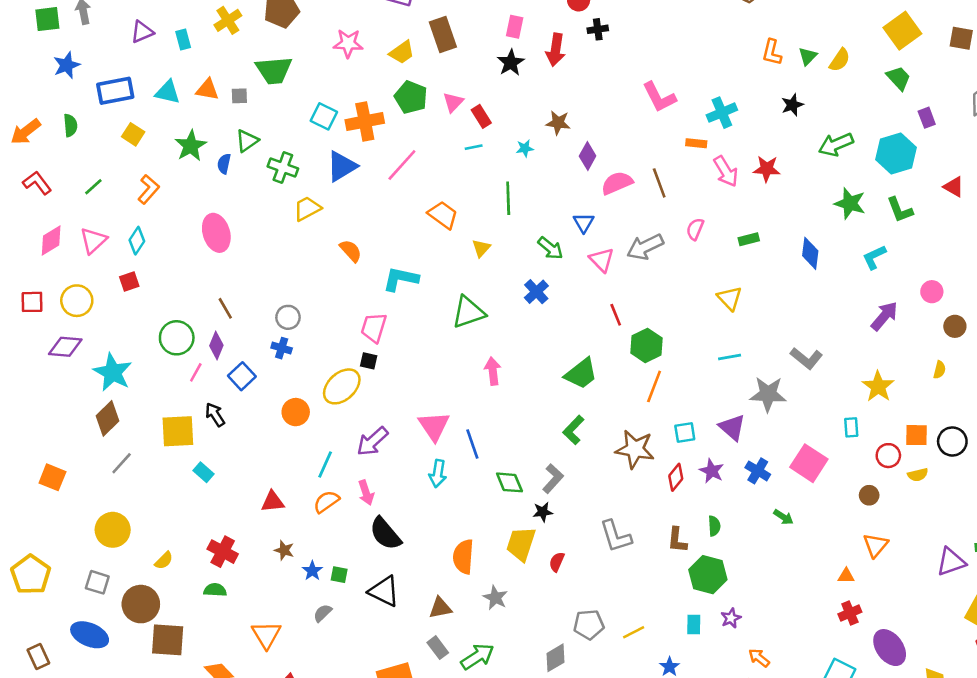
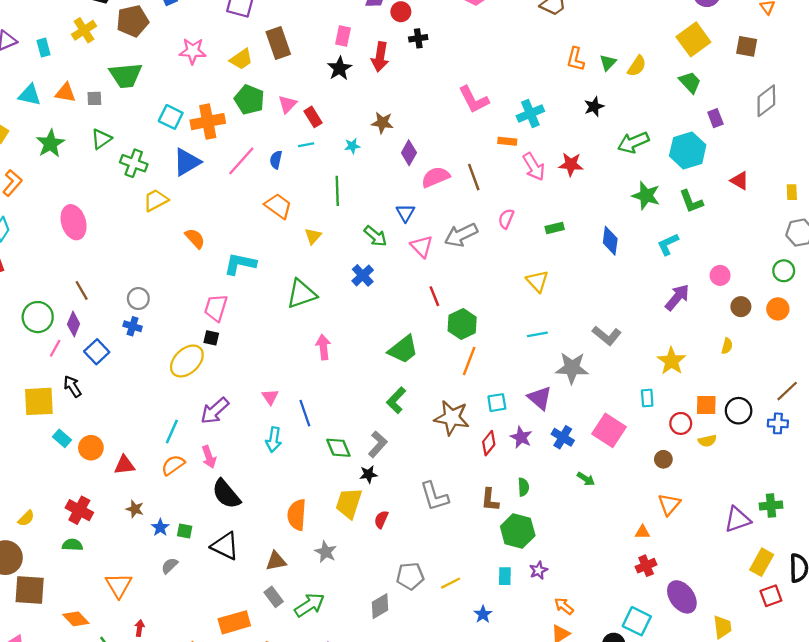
blue semicircle: (224, 164) -> (276, 160), moved
orange circle: (296, 412) -> (91, 448), moved
pink triangle: (434, 426) -> (270, 397), size x0.6

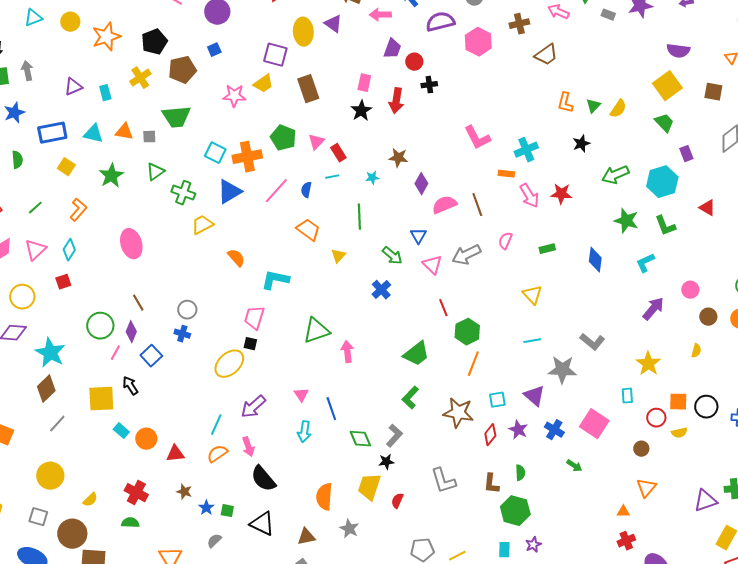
yellow trapezoid: (241, 59) -> (263, 84), moved
green triangle: (301, 294) -> (316, 331), moved

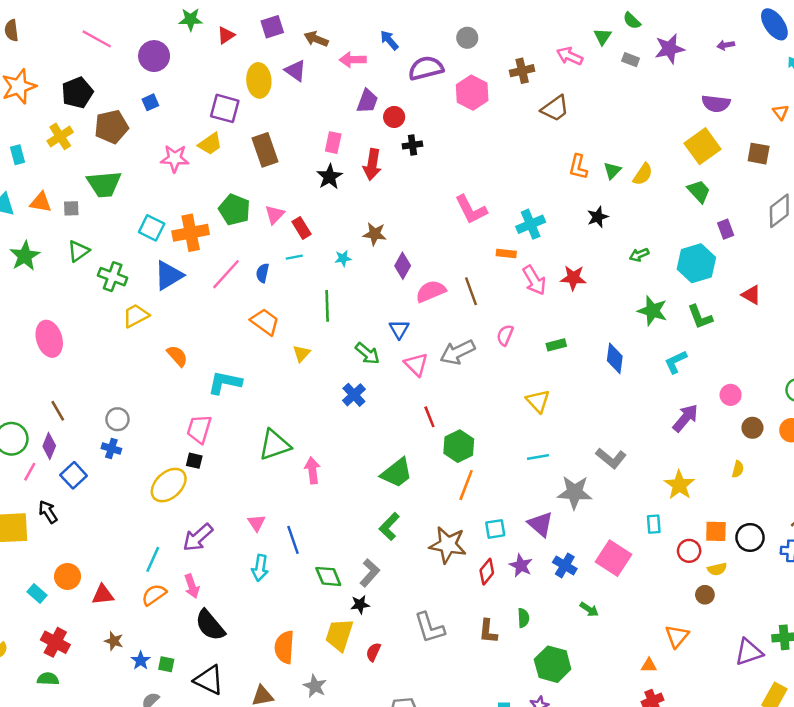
green arrow: (615, 175) -> (639, 255), size x0.6
cyan rectangle: (121, 431) -> (37, 594), moved
brown circle: (641, 449) -> (705, 595), moved
green hexagon: (515, 511) -> (553, 664), moved

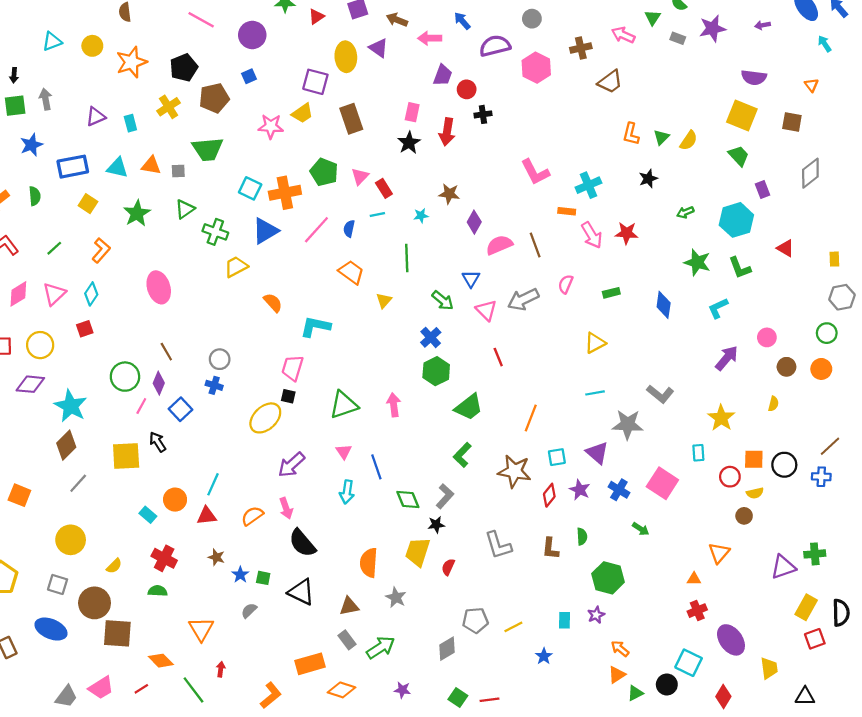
yellow square: (702, 146) -> (742, 115), turned -32
yellow triangle: (538, 401) -> (595, 343), turned 45
green triangle: (275, 445) -> (344, 405), moved
green hexagon: (459, 446) -> (436, 371), moved
cyan line: (153, 559) -> (213, 484), moved

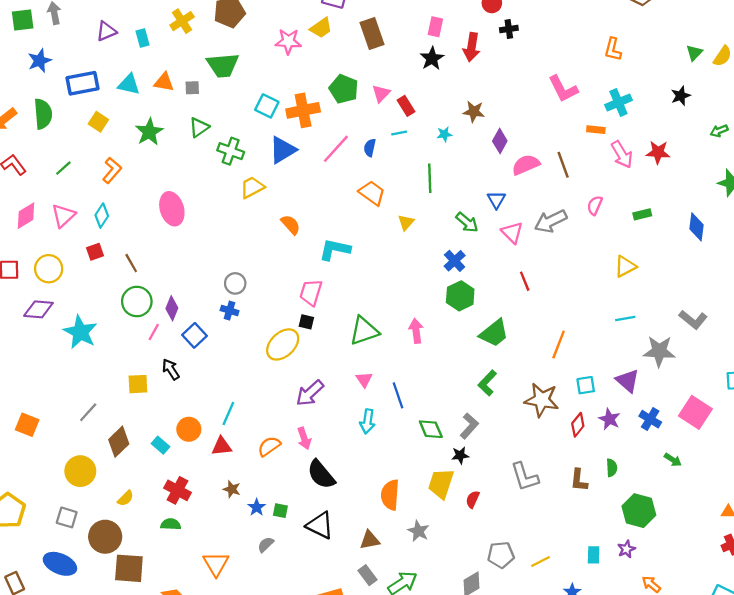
orange L-shape: (631, 134) -> (613, 49), moved
green semicircle: (35, 196) -> (43, 114), size x1.5
brown line: (166, 352) -> (131, 263), moved
brown diamond: (66, 445) -> (119, 442), moved
yellow square: (126, 456) -> (138, 384), size x0.7

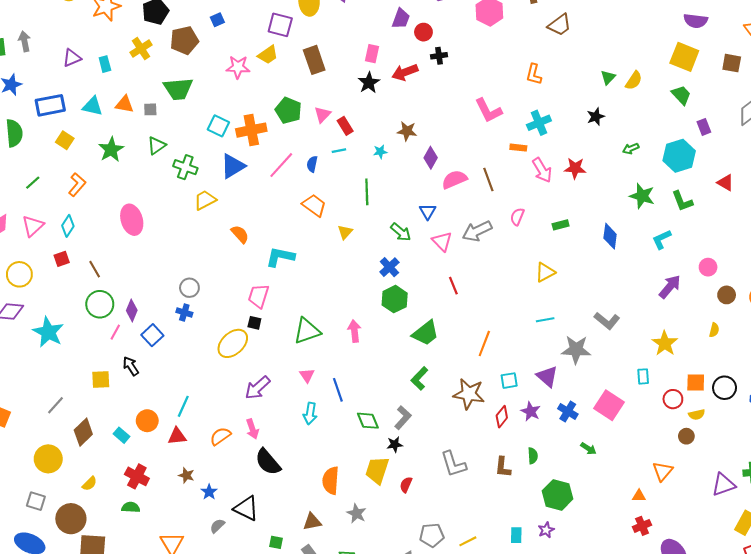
red arrow: (471, 47) -> (405, 72), turned 60
green square: (280, 511) -> (276, 542), moved
black triangle: (320, 525) -> (246, 508), moved

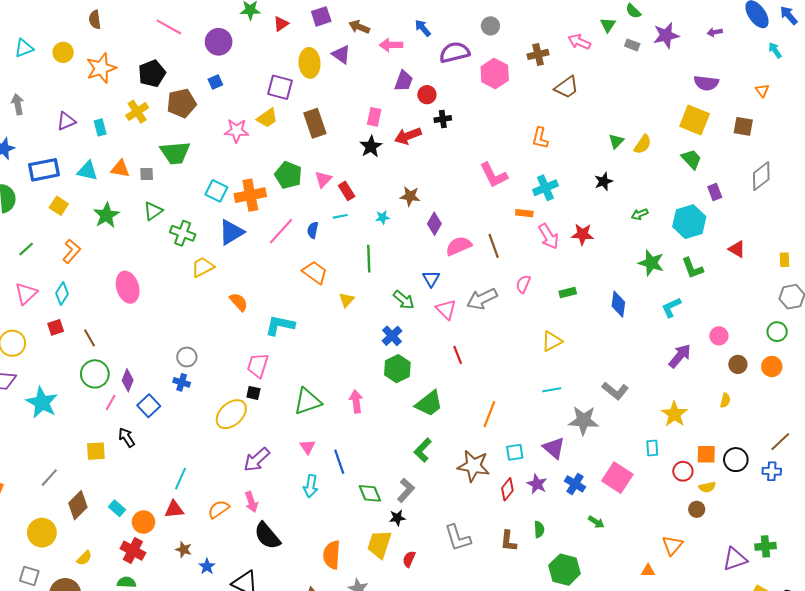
orange circle: (147, 421) -> (143, 522), moved

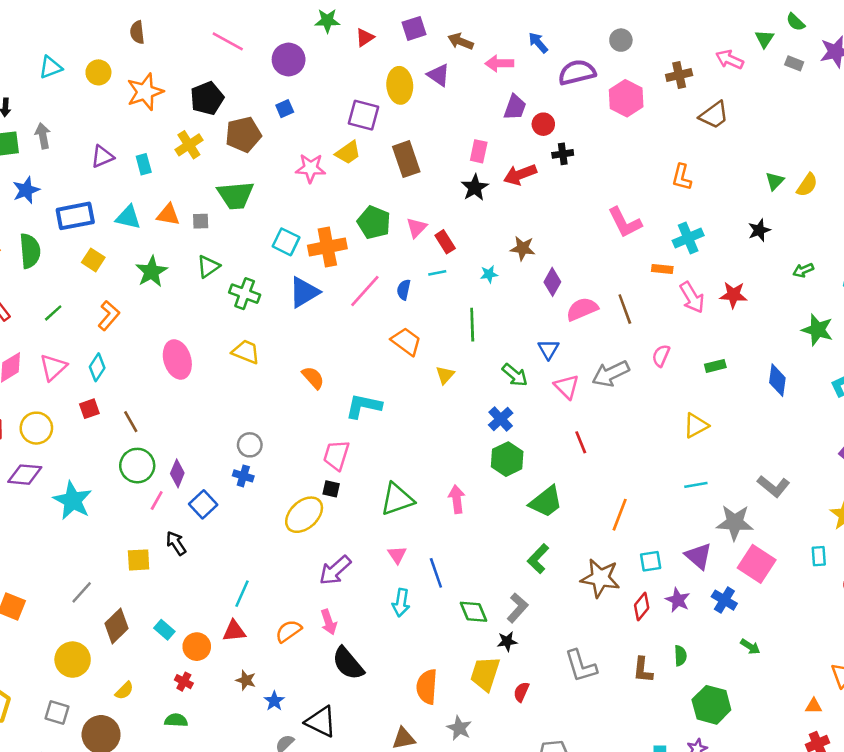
yellow trapezoid: (203, 267) -> (246, 352), moved, turned 50
pink square: (617, 478) -> (757, 564), moved
red cross: (133, 551) -> (184, 682), size x0.6

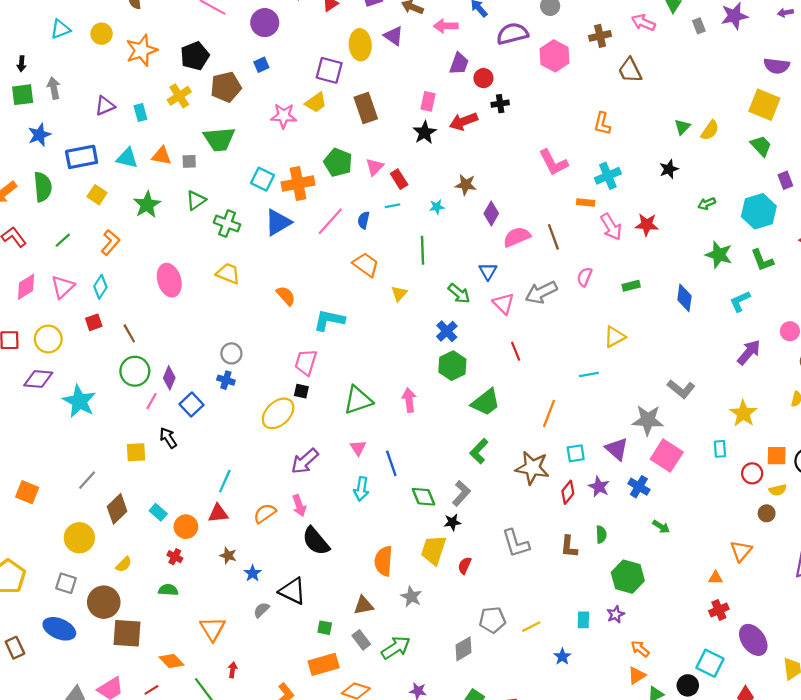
gray rectangle: (794, 63) -> (699, 26), turned 48
brown trapezoid: (714, 115) -> (630, 70), turned 100
cyan line: (696, 485) -> (589, 375), moved

